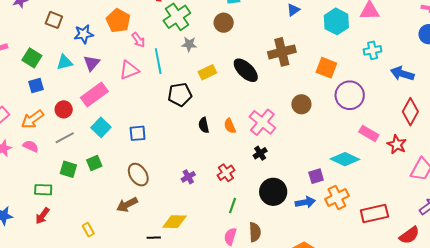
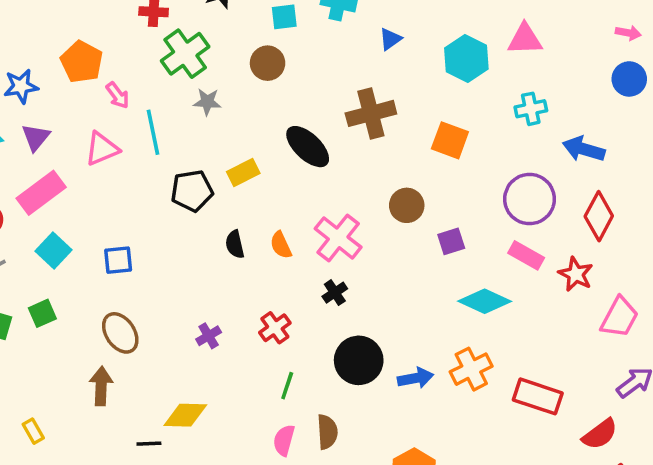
yellow rectangle: (207, 72) -> (243, 172), moved
purple circle: (350, 95) -> (530, 199), moved
purple square: (316, 176) -> (451, 241), moved
brown arrow: (127, 205) -> (101, 386), turned 120
red rectangle: (374, 213) -> (538, 396), turned 32

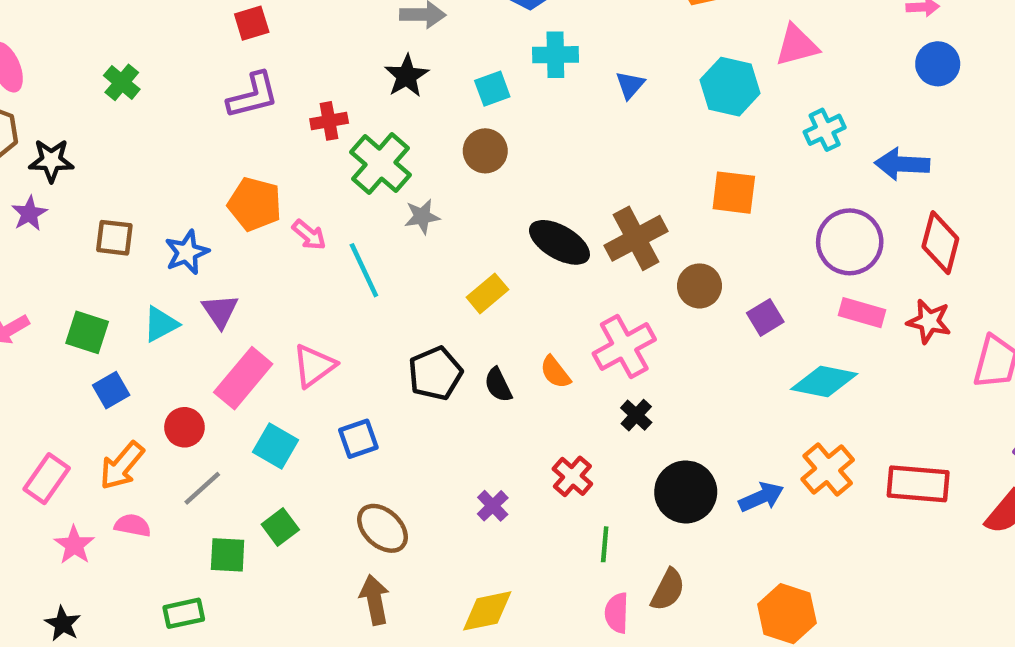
brown cross: (371, 113) -> (636, 238), moved
pink triangle: (102, 149) -> (314, 366), moved
black pentagon: (192, 191) -> (435, 373), moved
pink cross: (338, 238) -> (624, 347), turned 36
brown semicircle: (327, 432) -> (668, 590), turned 44

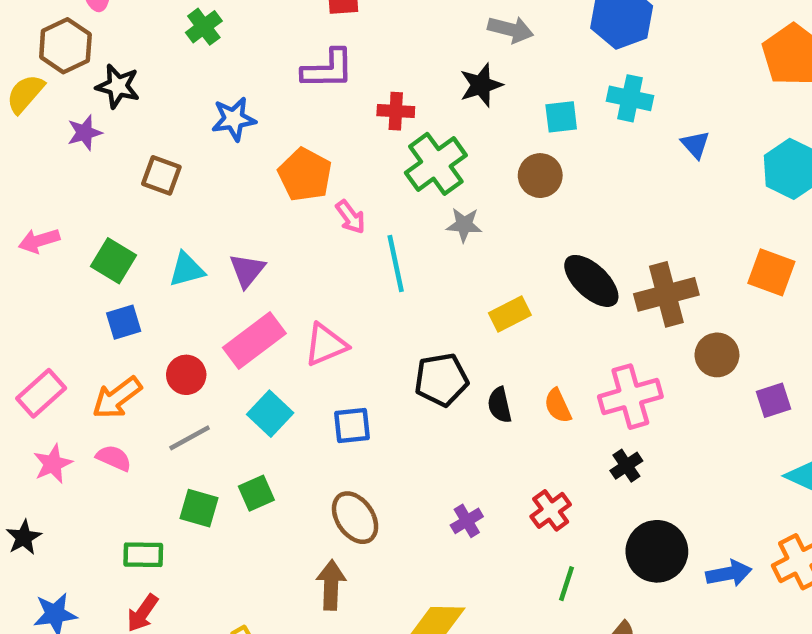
blue triangle: (630, 85) -> (695, 145), turned -36
blue star: (187, 252) -> (234, 119), moved

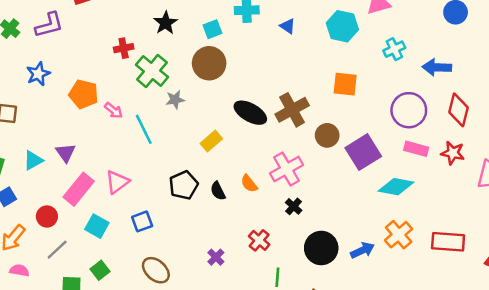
purple L-shape: (328, 69) -> (49, 25), moved
brown circle: (540, 176) -> (209, 63), size x1.4
purple square: (773, 400) -> (363, 152), size x1.8

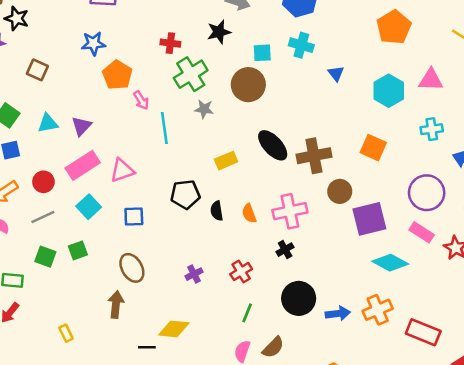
blue star: (38, 74) -> (93, 43), moved

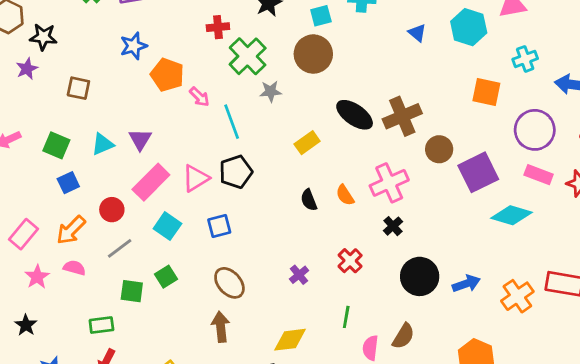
blue triangle: (336, 73) -> (417, 33), moved
orange square: (373, 148) -> (486, 92), moved
black pentagon: (185, 194) -> (236, 172), moved
orange cross: (378, 310) -> (517, 296), moved
green line: (247, 313) -> (346, 317), moved

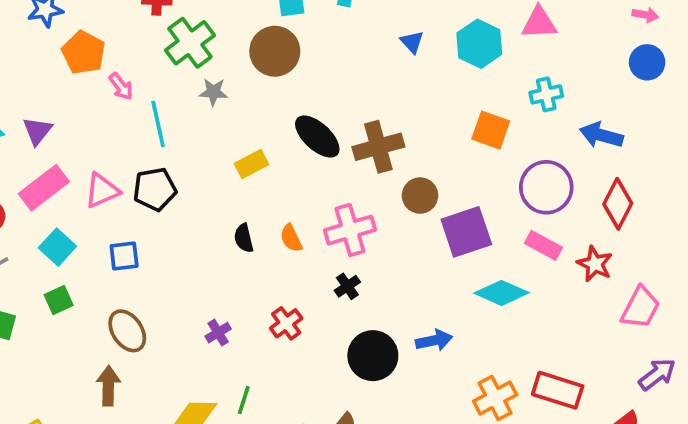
green square: (166, 277) -> (59, 300), moved
blue arrow: (466, 284) -> (434, 340), moved
green line: (346, 317) -> (244, 400), moved

